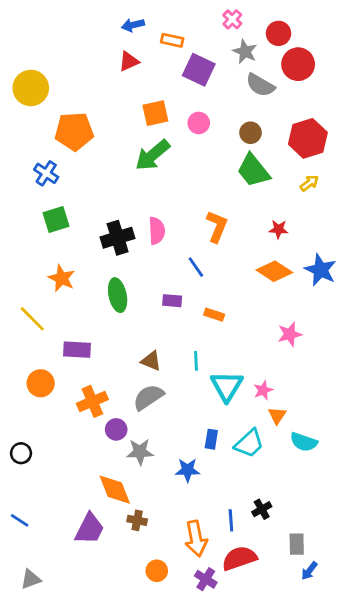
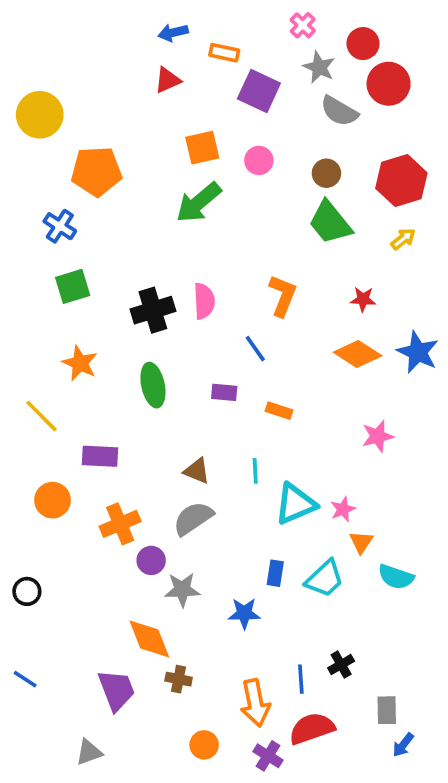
cyan triangle: (227, 386) -> (295, 504), turned 36
purple trapezoid: (90, 529) -> (116, 690), turned -48
gray triangle: (31, 579) -> (89, 752), moved

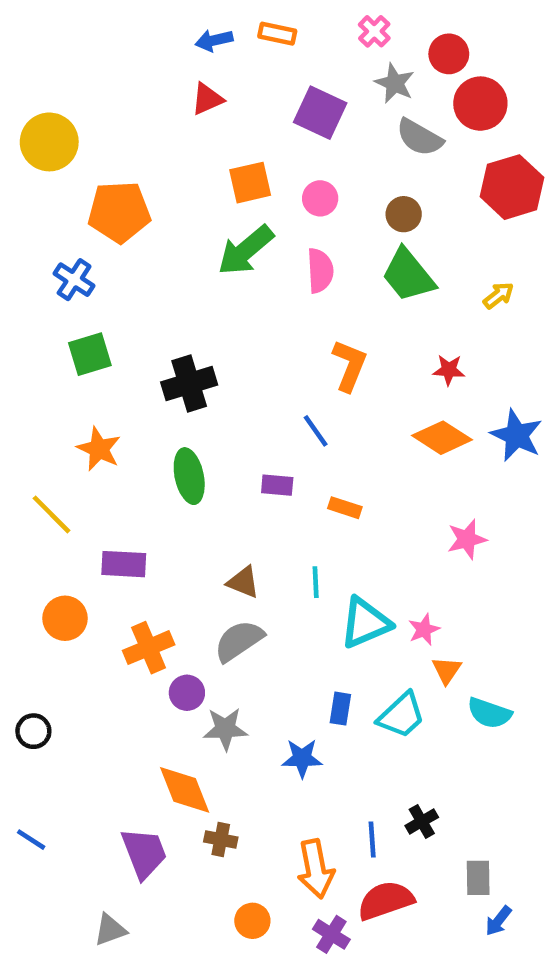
orange rectangle: (224, 53) -> (277, 34), moved
red hexagon: (401, 181) -> (512, 187), moved
pink semicircle: (204, 301) -> (320, 271), moved

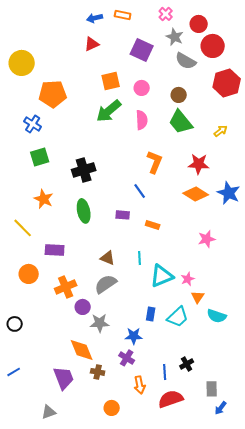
red star: (449, 370) -> (199, 164), size x1.5
blue line: (31, 840) -> (14, 372), turned -64
orange arrow: (316, 869) -> (140, 385), size x0.7
purple cross: (331, 934) -> (127, 358), moved

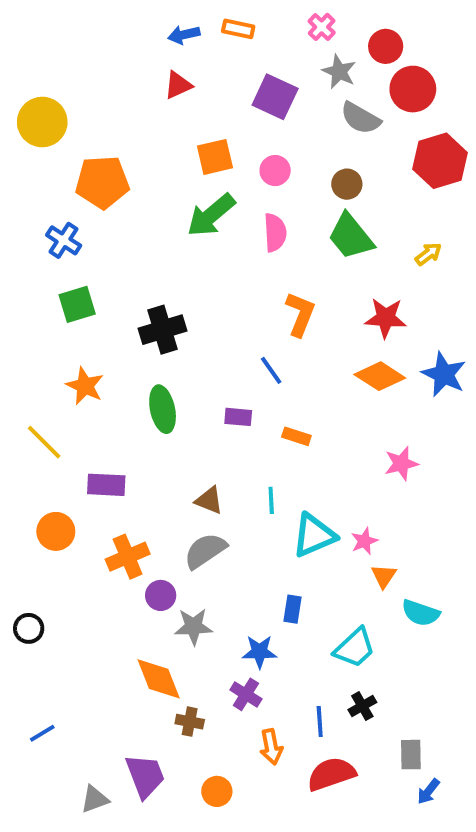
cyan trapezoid: (178, 317) -> (355, 648), moved
blue line: (14, 372) -> (42, 733), moved
purple trapezoid: (64, 378) -> (145, 776), moved

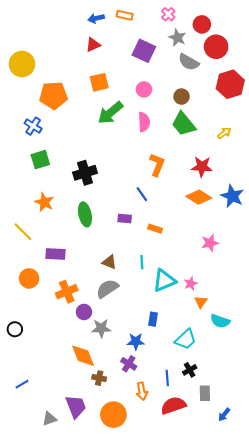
orange square: (215, 157) -> (99, 82), moved
gray rectangle: (411, 755) -> (205, 393), moved
orange circle: (217, 791) -> (113, 415), size x1.6

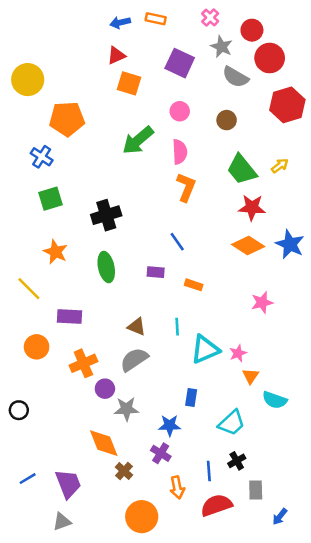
orange square: (99, 82) -> (129, 83), moved, turned 30
green trapezoid: (184, 124) -> (242, 169), moved
orange L-shape: (157, 165) -> (186, 187), moved
brown cross: (99, 378) -> (124, 471), turned 32
purple trapezoid: (76, 406) -> (68, 484), moved

